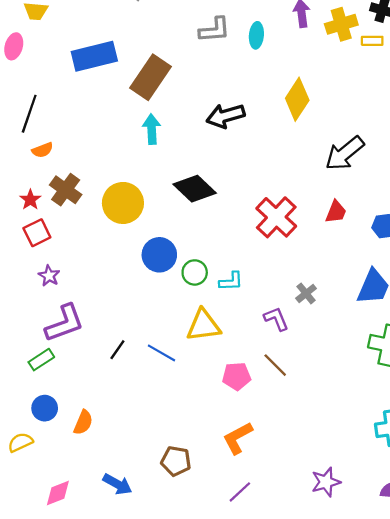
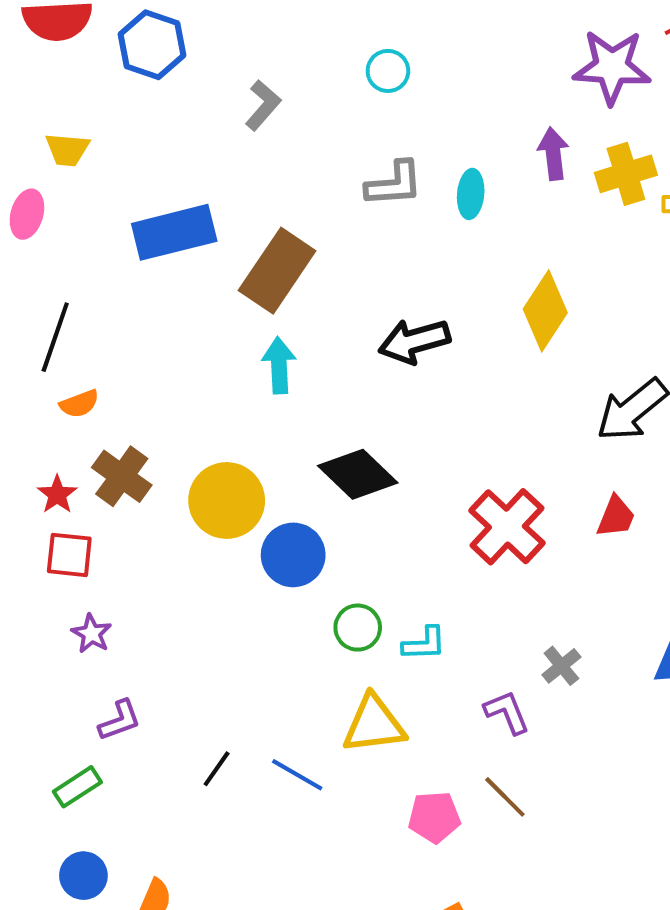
red square: (37, 233) -> (69, 555), turned 32
blue circle: (159, 255) -> (293, 555), moved
purple L-shape: (64, 323) -> (120, 720), size x0.6

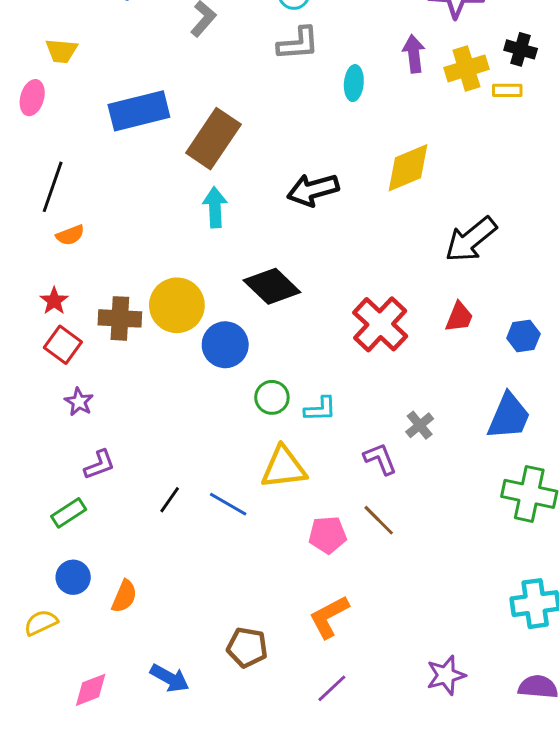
gray L-shape: (394, 184) -> (298, 44), moved
yellow diamond: (545, 311) -> (408, 168), turned 34
brown cross: (122, 476) -> (120, 318), moved, turned -33
red square: (69, 555) -> (63, 345), turned 30

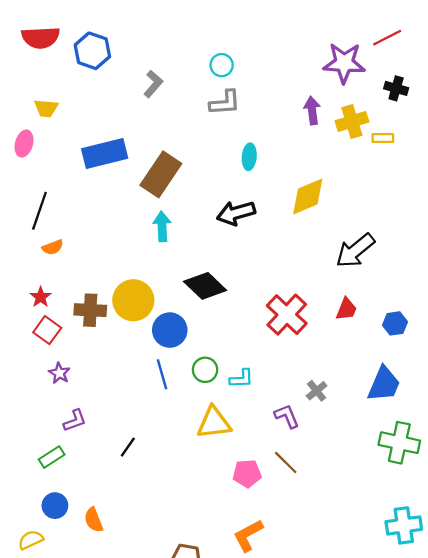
black cross: (521, 49) -> (396, 88), moved
cyan ellipse: (354, 83) -> (249, 157), moved
blue line: (228, 504) -> (162, 374), moved, turned 44
orange semicircle: (124, 596) -> (94, 520), turned 135

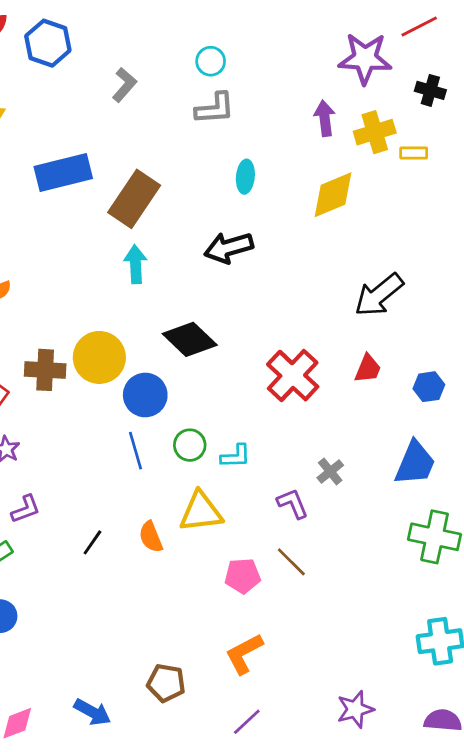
yellow diamond: (308, 196) -> (333, 195), moved
orange semicircle: (94, 520) -> (151, 537), moved

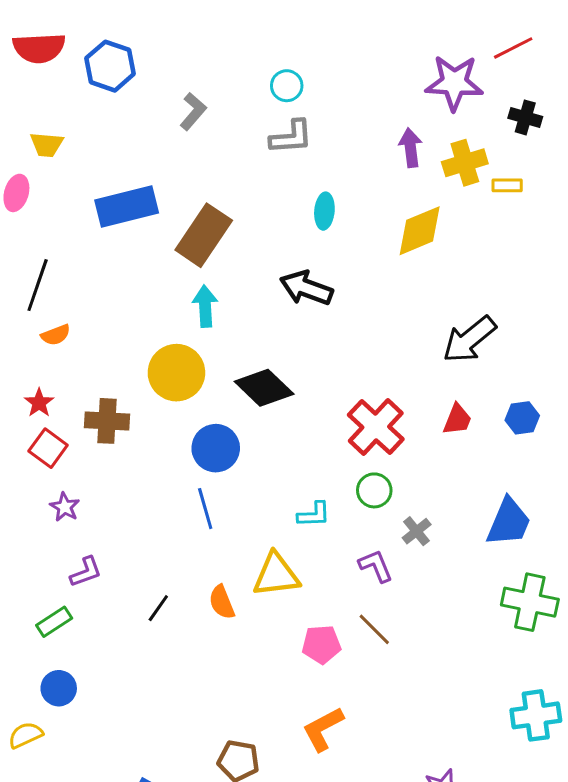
black arrow: (229, 248) -> (306, 288), turned 36
yellow circle: (99, 357) -> (176, 373), moved
blue hexagon: (429, 387) -> (522, 418), moved
green circle: (190, 445) -> (374, 490), moved

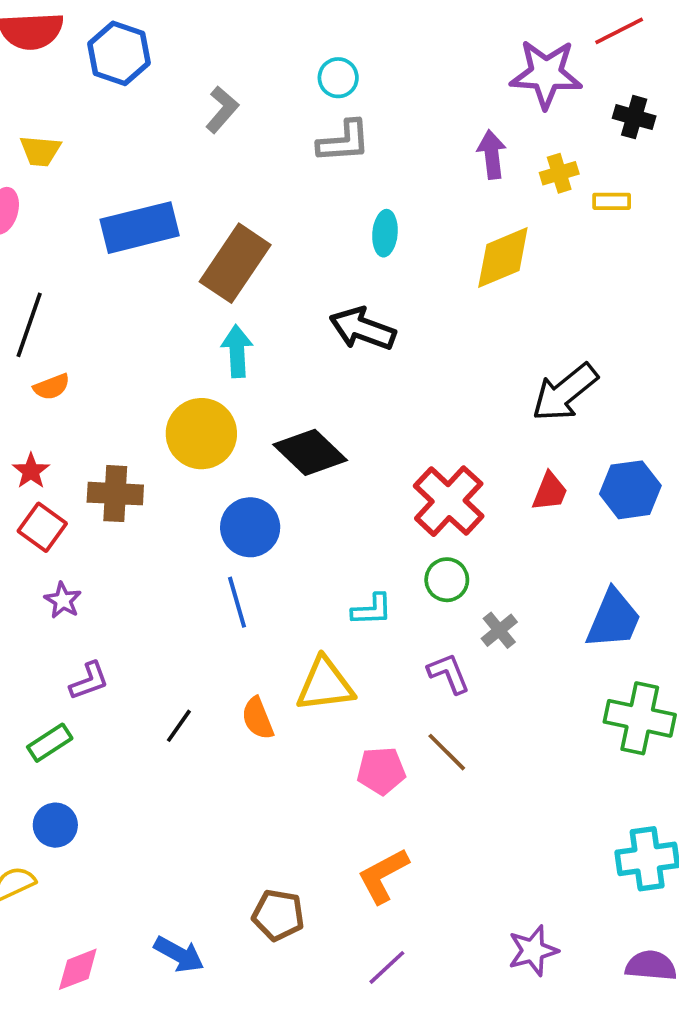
yellow cross: (465, 163) -> (559, 173), size x0.7
blue hexagon: (522, 418) -> (630, 490), size x1.4

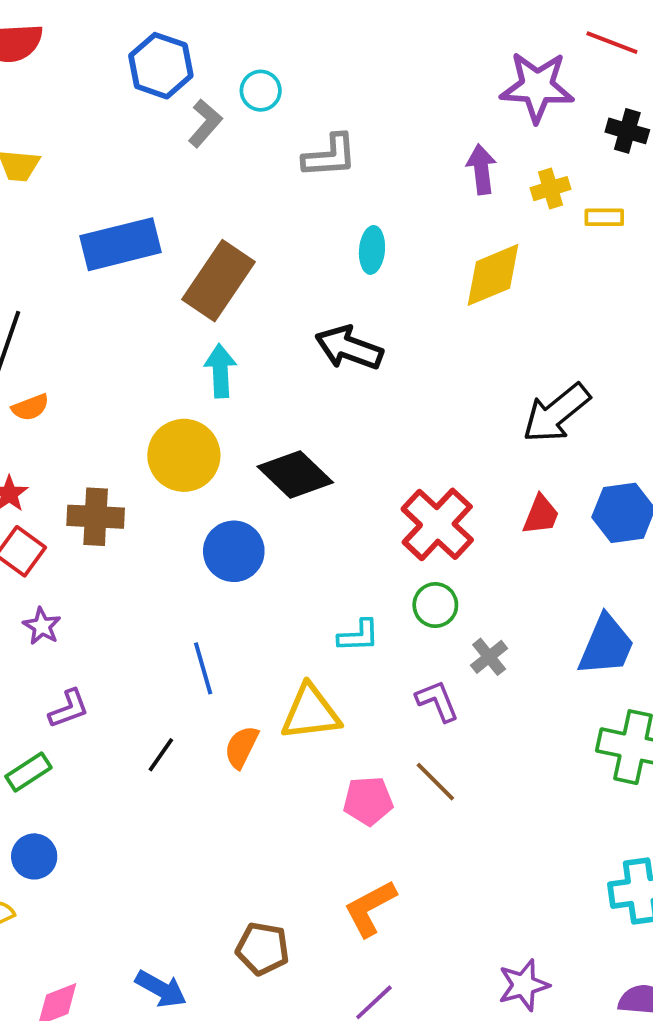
red line: (619, 31) -> (612, 43), turned 48
blue hexagon: (119, 53) -> (161, 66), moved
cyan circle: (338, 78) -> (261, 91), moved
blue line: (237, 602) -> (203, 668), moved
orange semicircle: (258, 718) -> (241, 747), turned 48

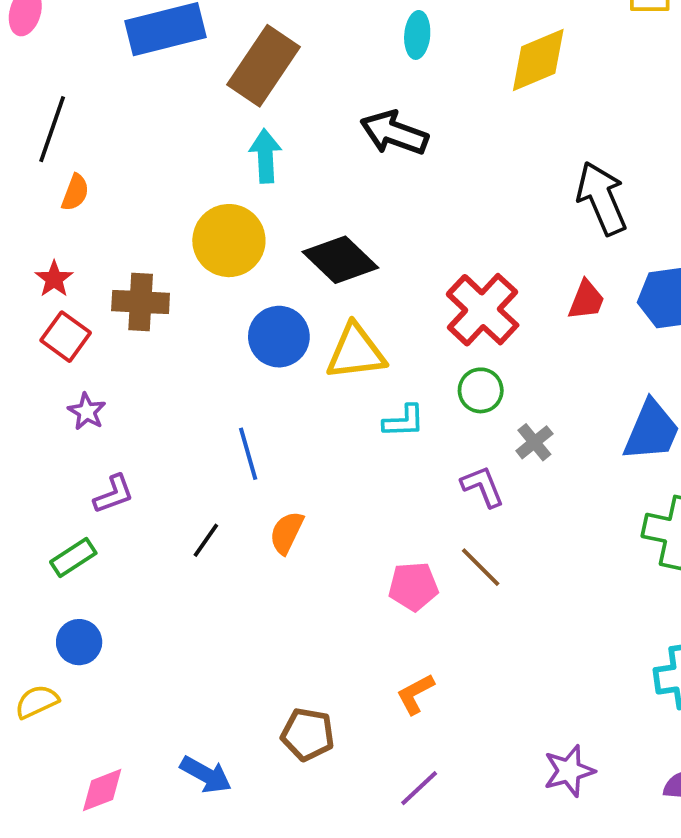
orange semicircle: (30, 407) -> (75, 192), turned -48
black arrow: (556, 413) -> (602, 198), turned 106
yellow triangle: (311, 713) -> (356, 352), moved
orange L-shape: (370, 908) -> (415, 694), size x0.7

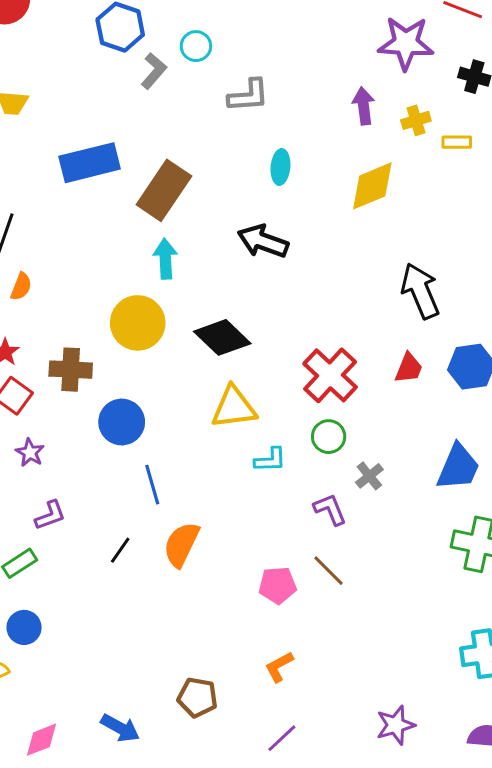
blue circle: (279, 337) -> (122, 422), moved
orange semicircle: (287, 533) -> (181, 544), size x1.4

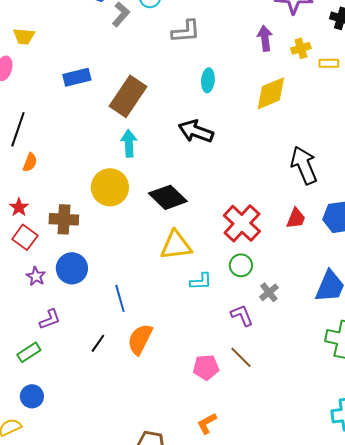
blue rectangle: (90, 163) -> (77, 77), size x0.7
blue circle: (122, 422) -> (72, 268), moved

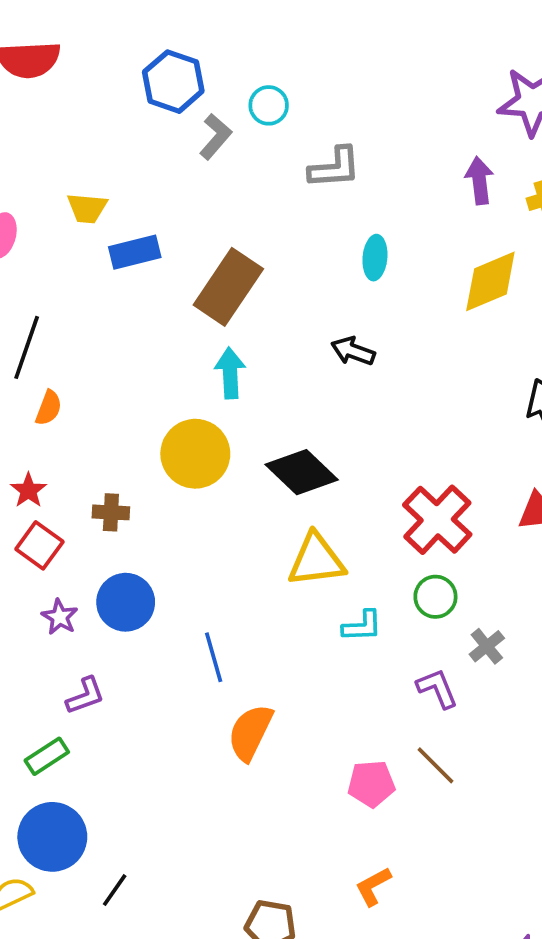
yellow trapezoid: (24, 36) -> (87, 208), moved
black arrow: (196, 131) -> (353, 351), size x0.7
brown cross: (64, 219) -> (111, 512), size x0.7
black line: (98, 343) -> (115, 890), moved
blue circle: (32, 396) -> (52, 837), size x1.6

